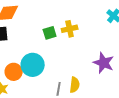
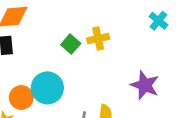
green square: (50, 33) -> (71, 44), turned -32

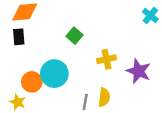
yellow cross: (98, 39) -> (107, 59), moved

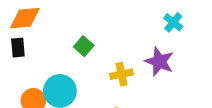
purple star: (139, 71) -> (159, 62), moved

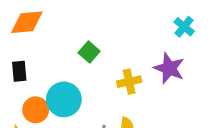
black rectangle: (18, 48) -> (19, 71), moved

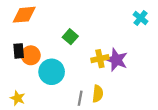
purple star: (169, 68) -> (116, 60), moved
orange circle: (36, 110) -> (31, 55), moved

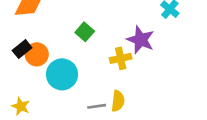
black rectangle: (19, 51) -> (22, 49), turned 56
purple star: (116, 60) -> (141, 40), moved
gray line: (80, 98) -> (97, 106), turned 72

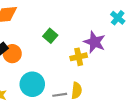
cyan circle: (62, 74) -> (32, 84), moved

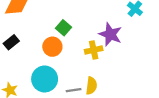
orange circle: (12, 54) -> (52, 47), moved

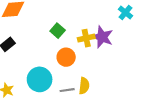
orange circle: (52, 47) -> (66, 57), moved
yellow cross: (94, 50) -> (86, 38), moved

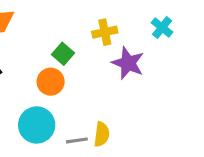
yellow cross: (86, 38) -> (105, 32), moved
orange circle: (66, 57) -> (51, 82), moved

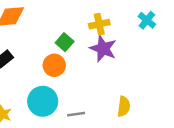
purple star: (128, 63) -> (103, 49), moved
yellow semicircle: (102, 134) -> (124, 106), moved

